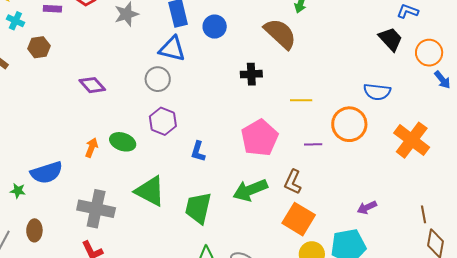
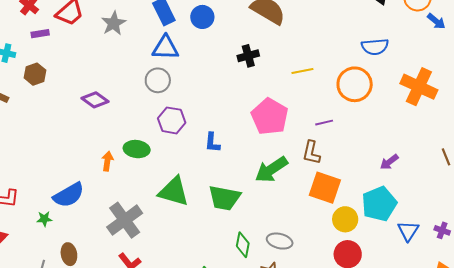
purple line: (313, 144) -> (324, 123), moved
green trapezoid: (198, 208) -> (224, 198), turned -80
gray cross: (96, 209) -> (125, 220), turned -36

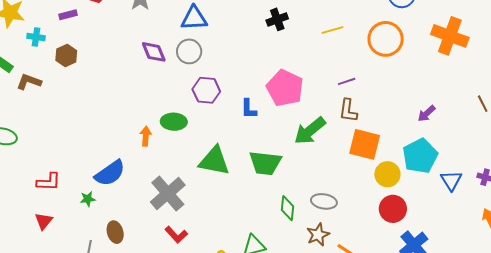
purple diamond: (95, 100) -> (154, 52), moved, turned 36
pink pentagon: (270, 116) -> (285, 88), moved
purple line: (324, 123) -> (347, 81), moved

